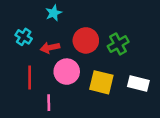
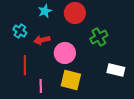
red circle: (86, 40) -> (75, 13), moved
pink circle: (67, 72) -> (65, 53), moved
yellow square: (101, 82) -> (71, 80), moved

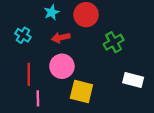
red arrow: (42, 40) -> (61, 38), moved
pink circle: (65, 53) -> (62, 66), moved
pink line: (41, 86) -> (38, 98), moved

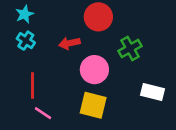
cyan star: (52, 12) -> (25, 14), moved
pink circle: (62, 66) -> (94, 70), moved
pink line: (38, 98) -> (43, 113), turned -56

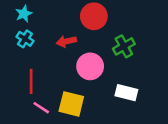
white rectangle: (152, 92) -> (126, 93), moved
yellow square: (93, 105) -> (71, 104), moved

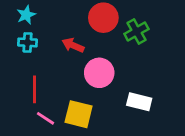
cyan cross: (25, 39) -> (27, 42), turned -30
red arrow: (66, 41) -> (73, 45), turned 36
green cross: (124, 46) -> (136, 31), moved

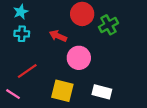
red line: (34, 89) -> (27, 71), turned 55
white rectangle: (139, 102) -> (102, 92), moved
pink line: (45, 118) -> (13, 94), moved

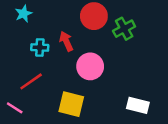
cyan cross: (22, 34) -> (40, 48), moved
red arrow: (58, 36) -> (66, 41), turned 42
white rectangle: (102, 92) -> (138, 105), moved

